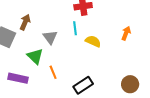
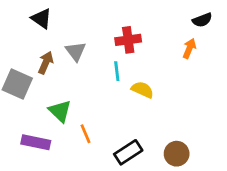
orange arrow: (126, 33) -> (189, 48), moved
gray triangle: (50, 37) -> (76, 51), moved
brown circle: (130, 84) -> (177, 154), moved

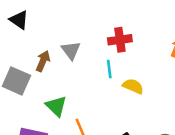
black triangle: (41, 19) -> (19, 20), moved

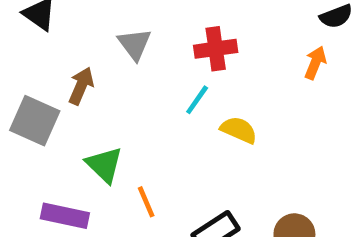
gray triangle: (71, 50) -> (134, 44), moved
cyan line: (109, 69) -> (197, 100), turned 42

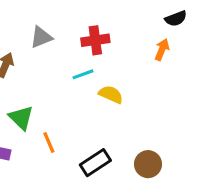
gray triangle: (134, 44) -> (41, 37), turned 45
cyan line: (197, 100) -> (83, 74), turned 35

